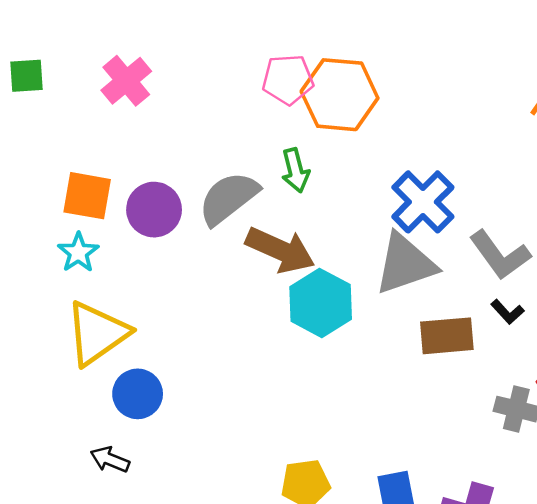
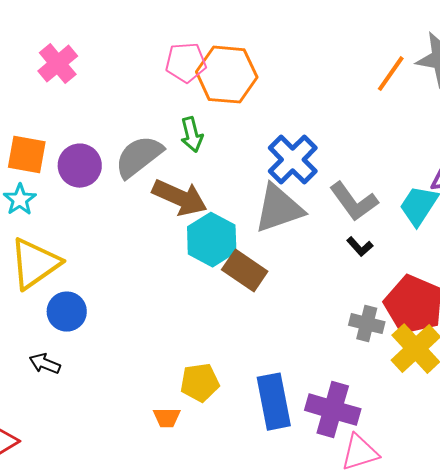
brown rectangle: (447, 336) -> (245, 271), moved, turned 39

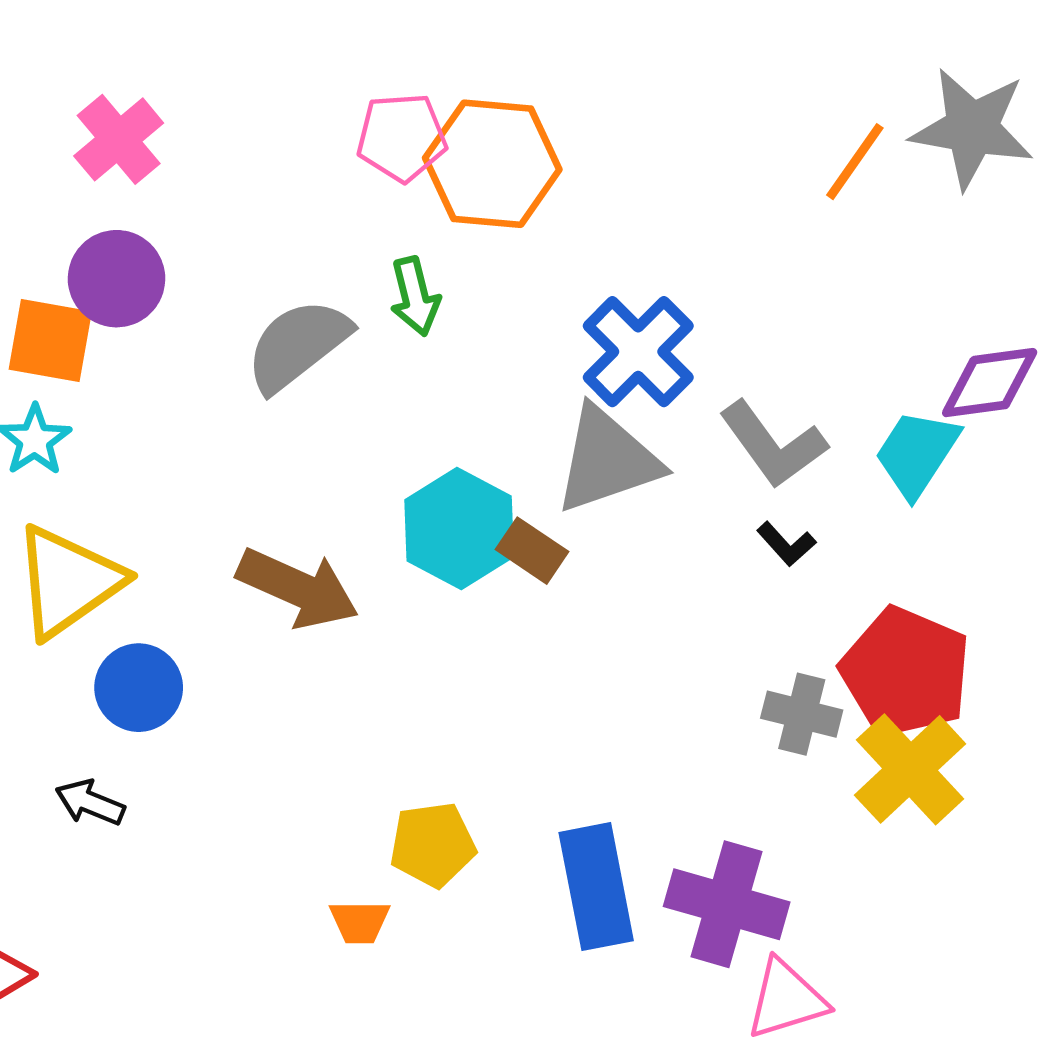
purple circle: (80, 166) -> (117, 279), moved
brown arrow: (180, 198) -> (298, 588), moved
brown rectangle: (245, 271) -> (532, 551), moved, size x0.7

